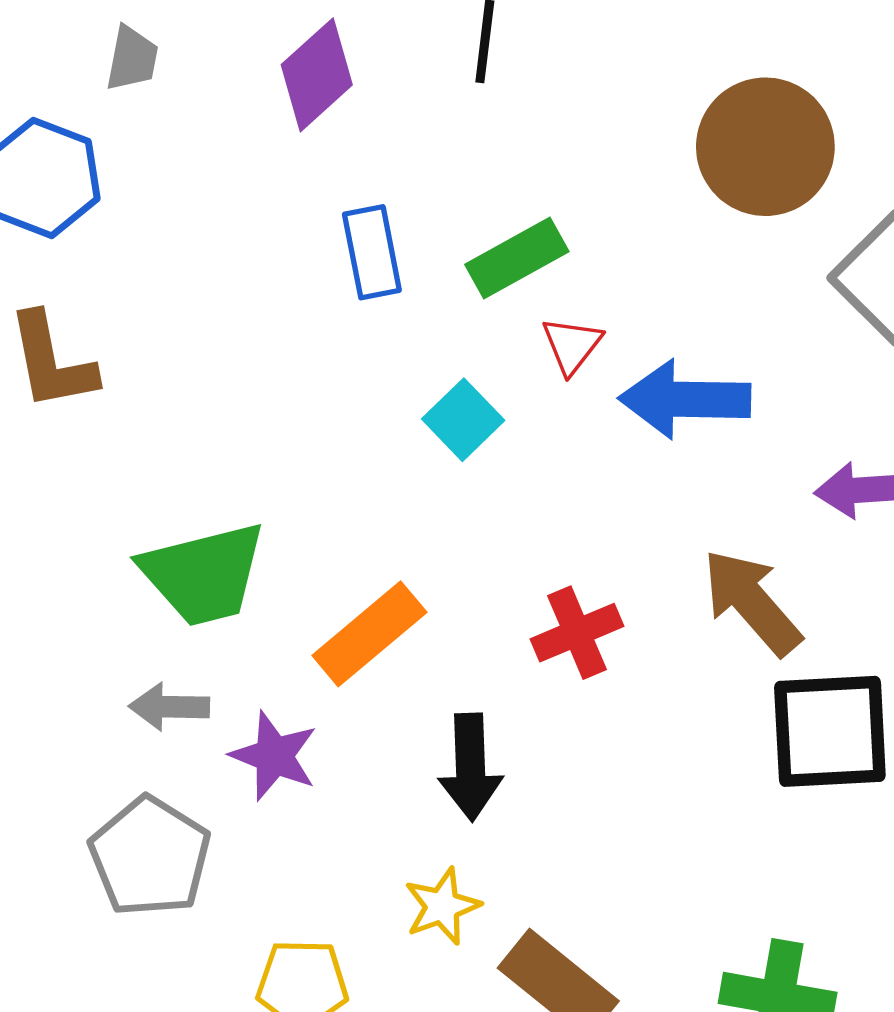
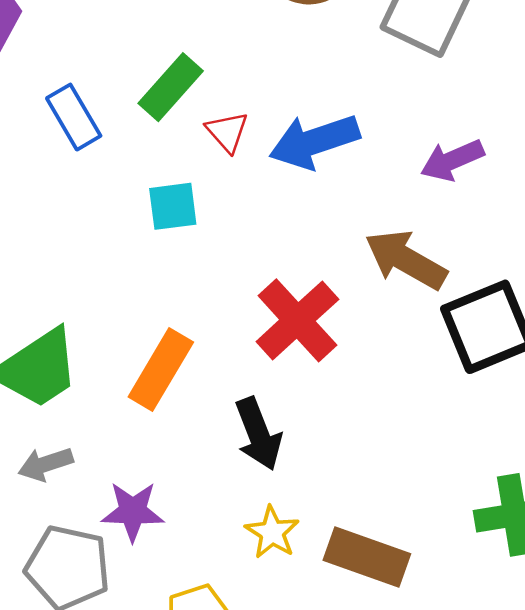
cyan square: (463, 420) -> (173, 206), turned -34
red cross: (577, 633) -> (297, 320), size x1.4
purple star: (274, 756) -> (133, 511), moved

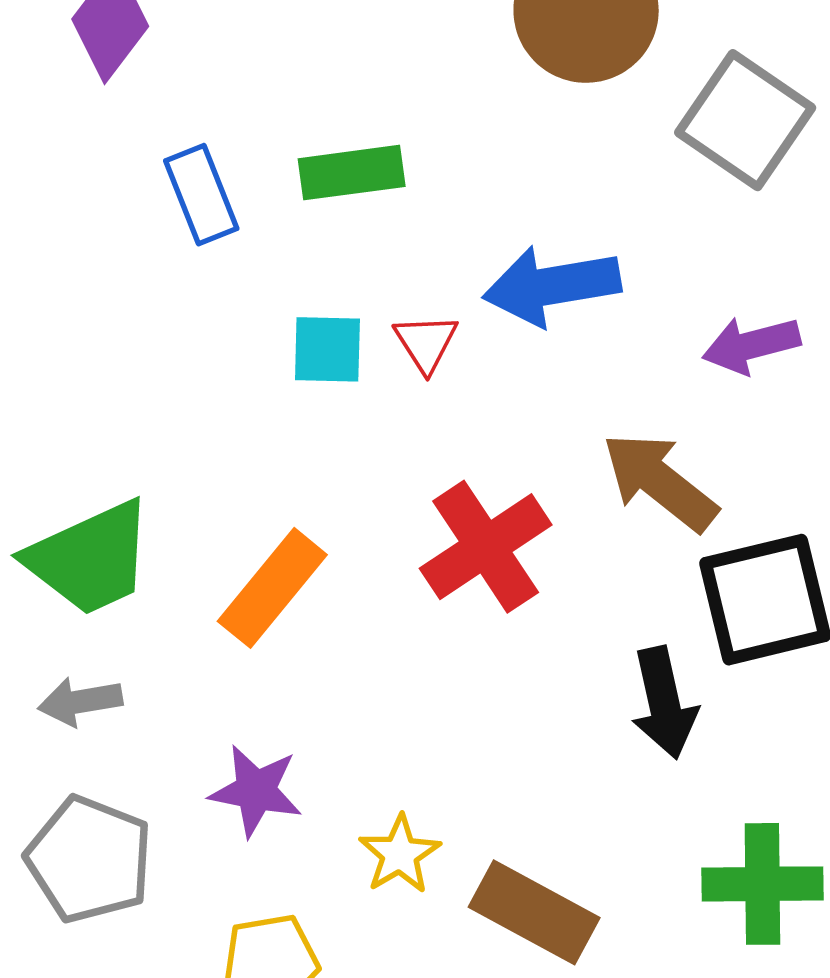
green rectangle: (171, 87) -> (352, 173), turned 32
red triangle: (227, 132) -> (426, 343), moved
black arrow: (258, 434) -> (664, 703), moved
purple star: (133, 511) -> (256, 791), moved

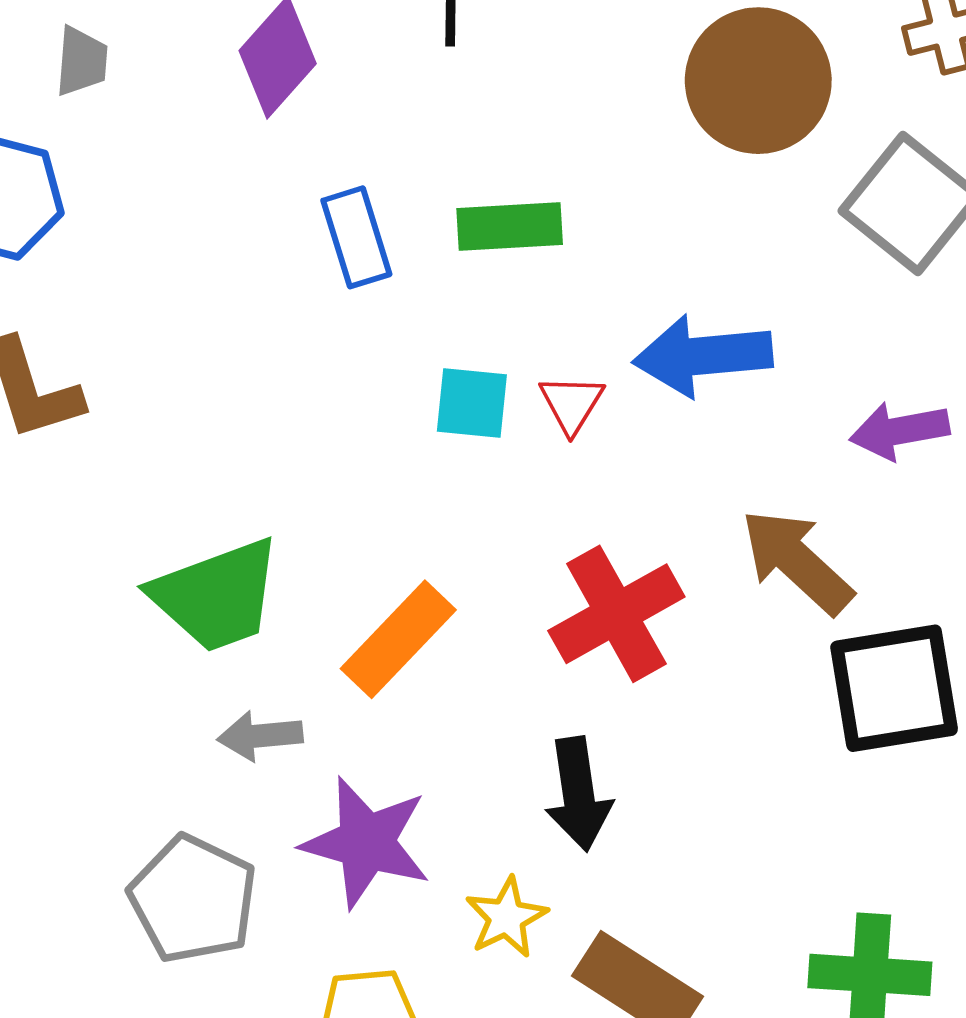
gray arrow: (80, 701) -> (260, 736), moved
black arrow: (664, 703) -> (578, 794), moved
purple star: (256, 791) -> (366, 842), size x1.4

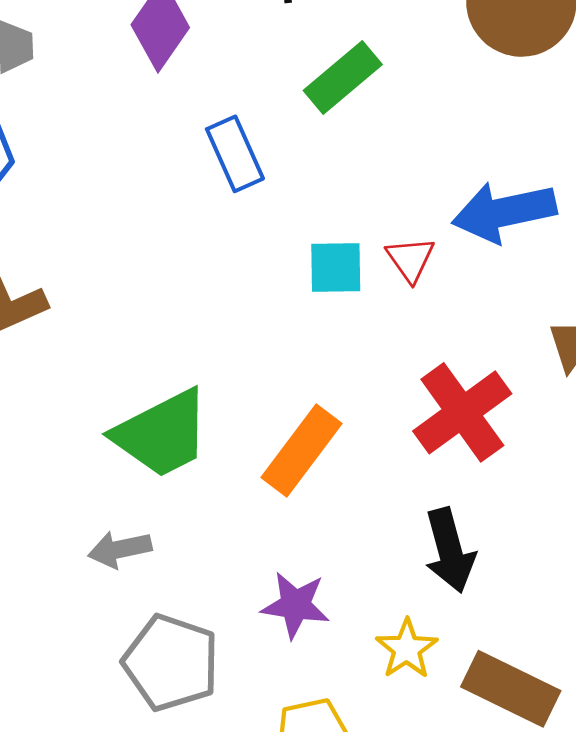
green rectangle: (510, 226) -> (343, 77), moved, turned -30
gray arrow: (260, 736) -> (120, 549), moved
purple star: (366, 842) -> (295, 605), size x0.7

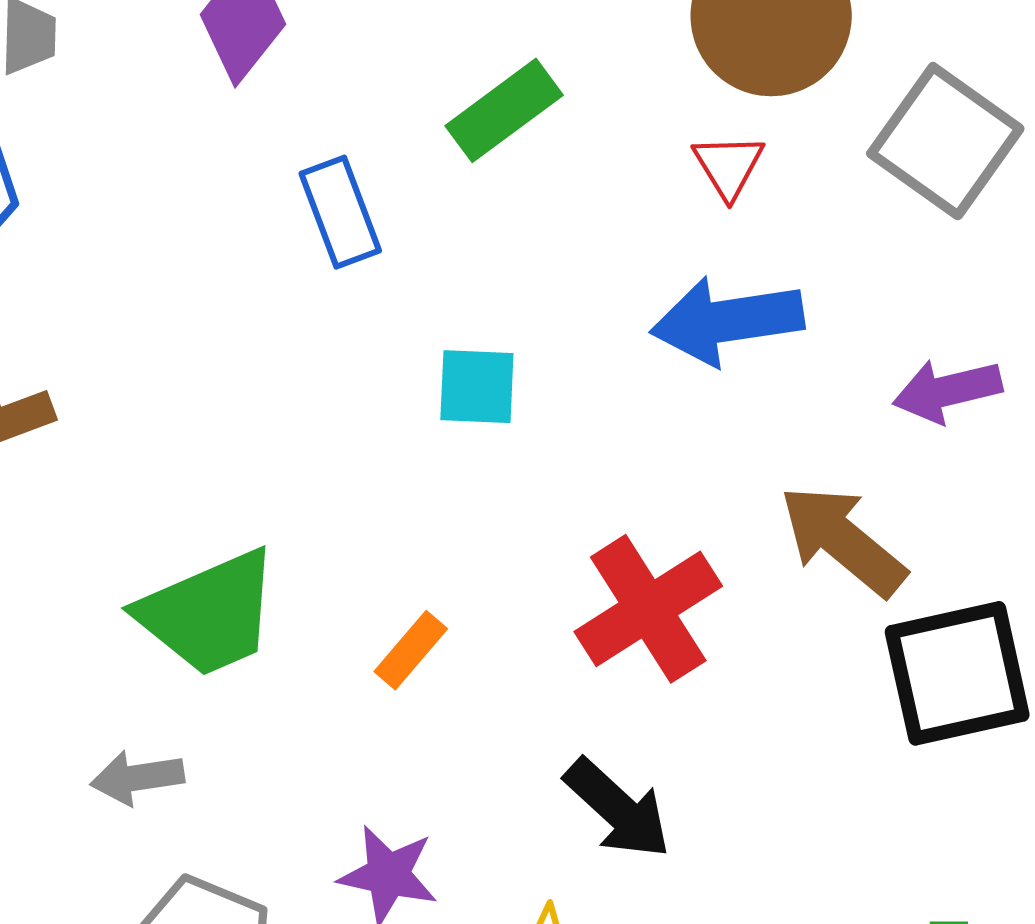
red triangle: (410, 259) -> (729, 166), moved
orange rectangle: (301, 450) -> (411, 650), size x0.6
black arrow: (450, 550) -> (618, 809), turned -36

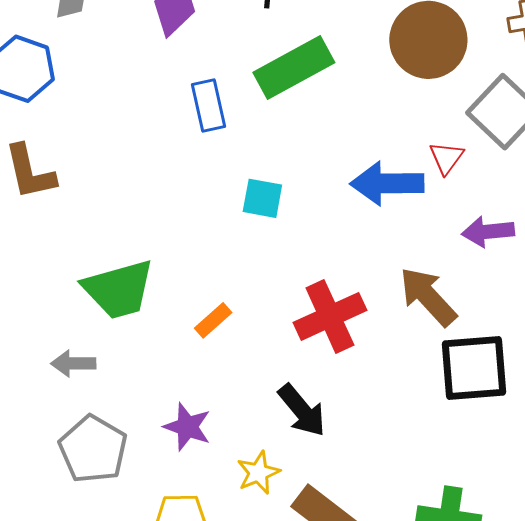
green rectangle: (504, 110) -> (294, 68), size x1.4
red triangle: (729, 166) -> (446, 158), moved

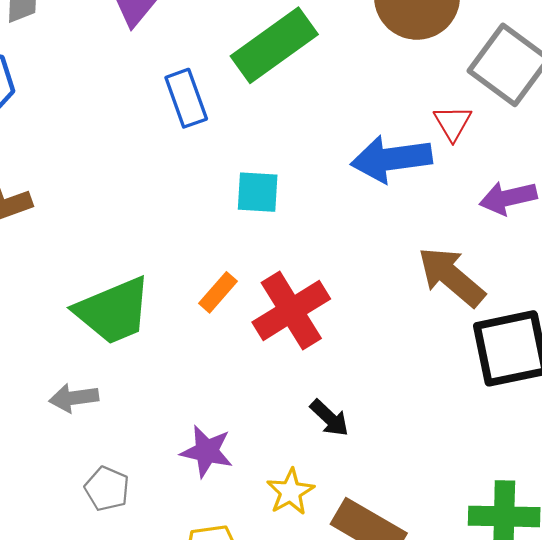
red cross: (330, 316) -> (291, 310), moved
orange rectangle: (213, 320) -> (218, 292), moved
black arrow: (302, 410) -> (329, 418), size x0.7
gray pentagon: (93, 449) -> (107, 489), size x0.6

